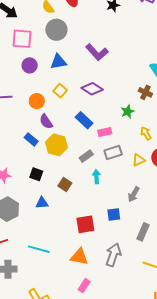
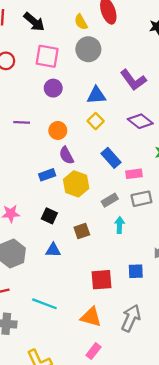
blue triangle: (58, 62) -> (96, 95), moved
purple diamond: (92, 89) -> (140, 121), moved
yellow square: (60, 91) -> (96, 121), moved
blue rectangle: (31, 139) -> (47, 175), turned -64
brown square: (65, 184) -> (82, 231), turned 32

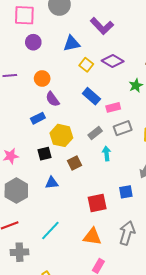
yellow square: (96, 121) -> (86, 65), moved
yellow hexagon: (76, 184) -> (61, 135), moved
black square: (49, 216) -> (45, 154), turned -32
cyan line: (44, 304) -> (50, 230), turned -60

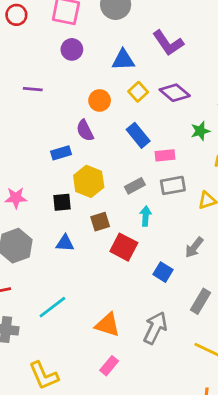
orange circle: (42, 78) -> (100, 100), moved
blue square: (126, 192) -> (163, 272), turned 32
red square: (97, 203) -> (124, 247), moved, turned 30

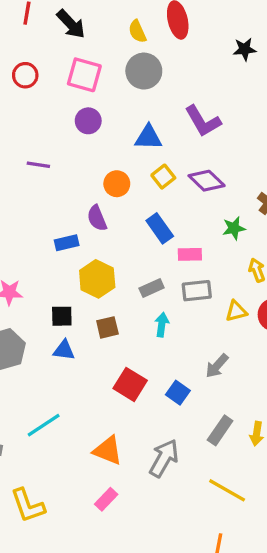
black square: (62, 202) -> (62, 316), moved
red square: (124, 247) -> (130, 384), moved

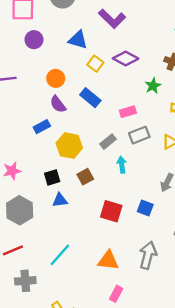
blue triangle: (148, 137) -> (78, 40), turned 30
orange circle: (117, 184) -> (56, 78), moved
blue rectangle: (160, 228) -> (90, 98), moved

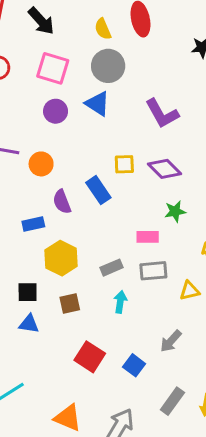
blue triangle: (78, 40) -> (98, 104), moved
yellow square: (95, 64) -> (124, 164), turned 35
orange circle: (56, 78) -> (41, 164), moved
green star: (153, 86) -> (175, 211), moved
blue rectangle: (90, 98) -> (98, 190), moved

